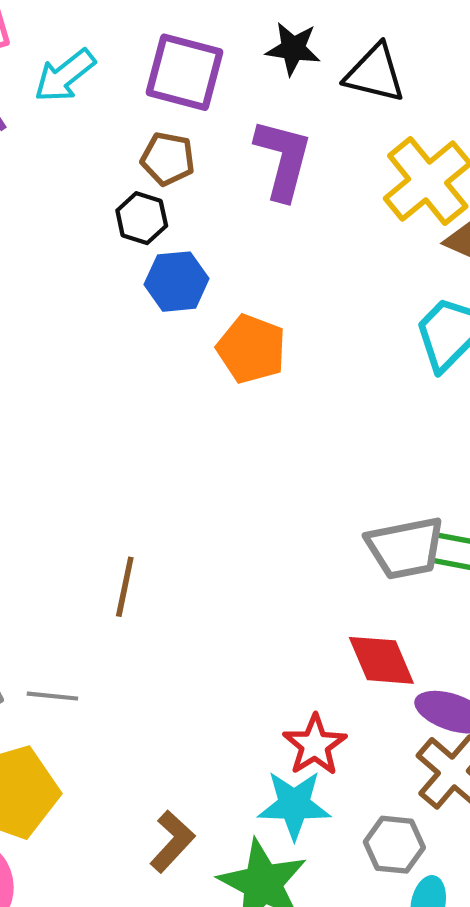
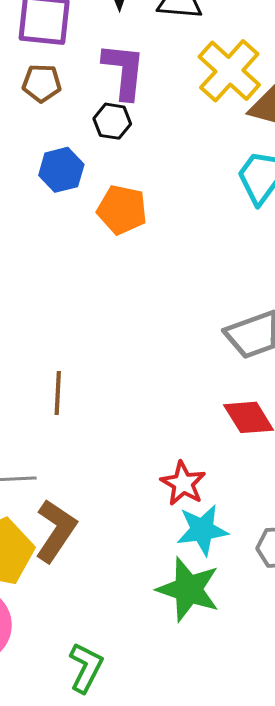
black hexagon: (142, 218) -> (112, 121), moved
red star: (315, 745) -> (183, 483), moved
brown L-shape: (172, 841) -> (56, 531), moved, size x1.4

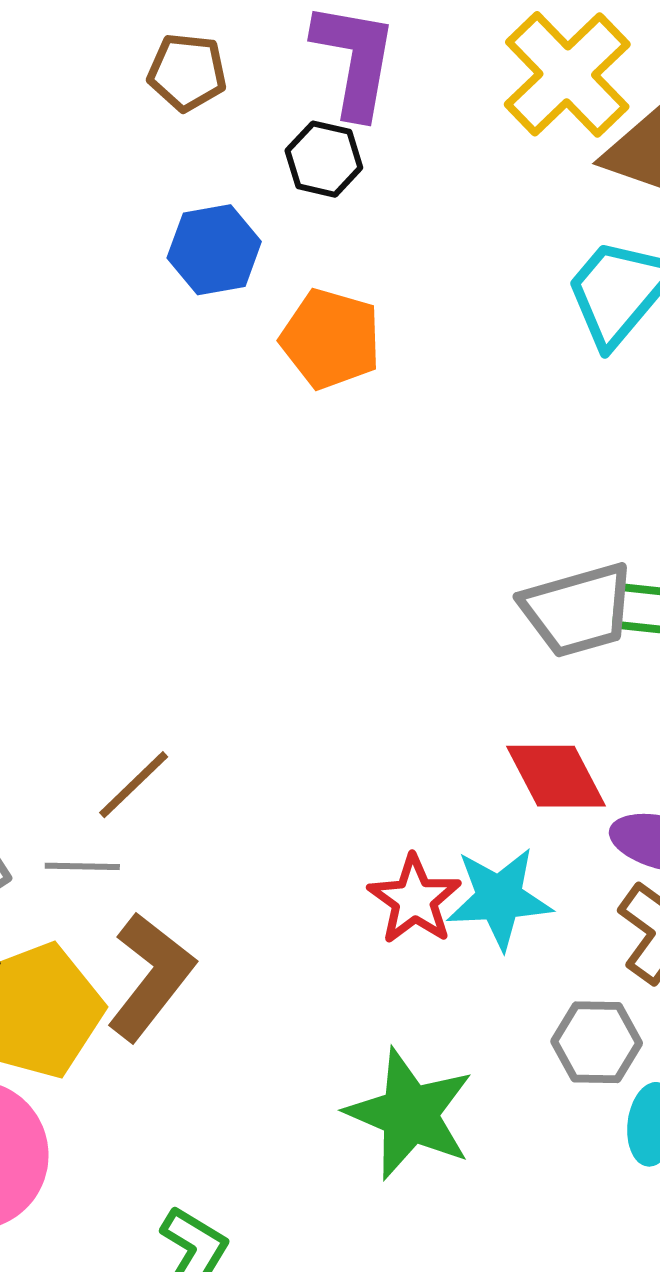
brown line: (58, 393) -> (134, 785), moved, turned 39
cyan star: (202, 530) -> (499, 898), moved

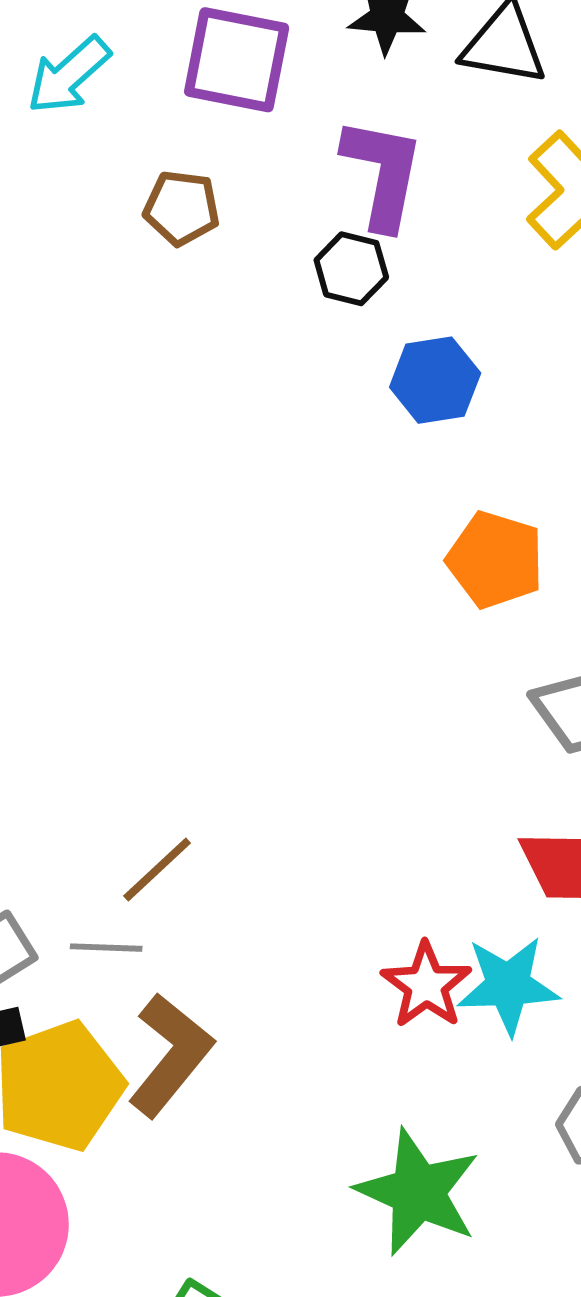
brown pentagon: (187, 72) -> (182, 208), moved
blue hexagon: (214, 250) -> (435, 380), moved
orange pentagon: (331, 339) -> (495, 560), moved

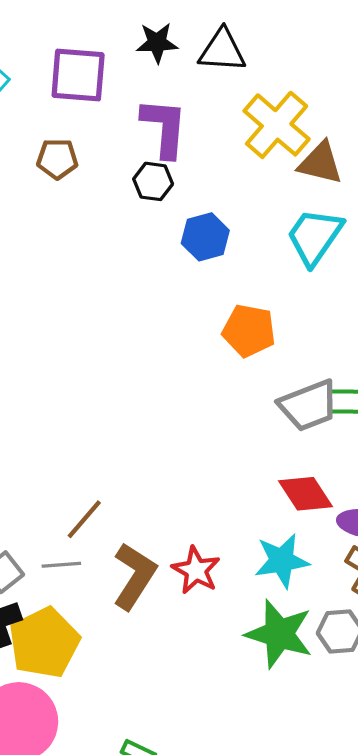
red star: (426, 985) -> (196, 570), moved
brown L-shape: (170, 1055) -> (134, 576), moved
green star: (418, 1192) -> (279, 634), moved

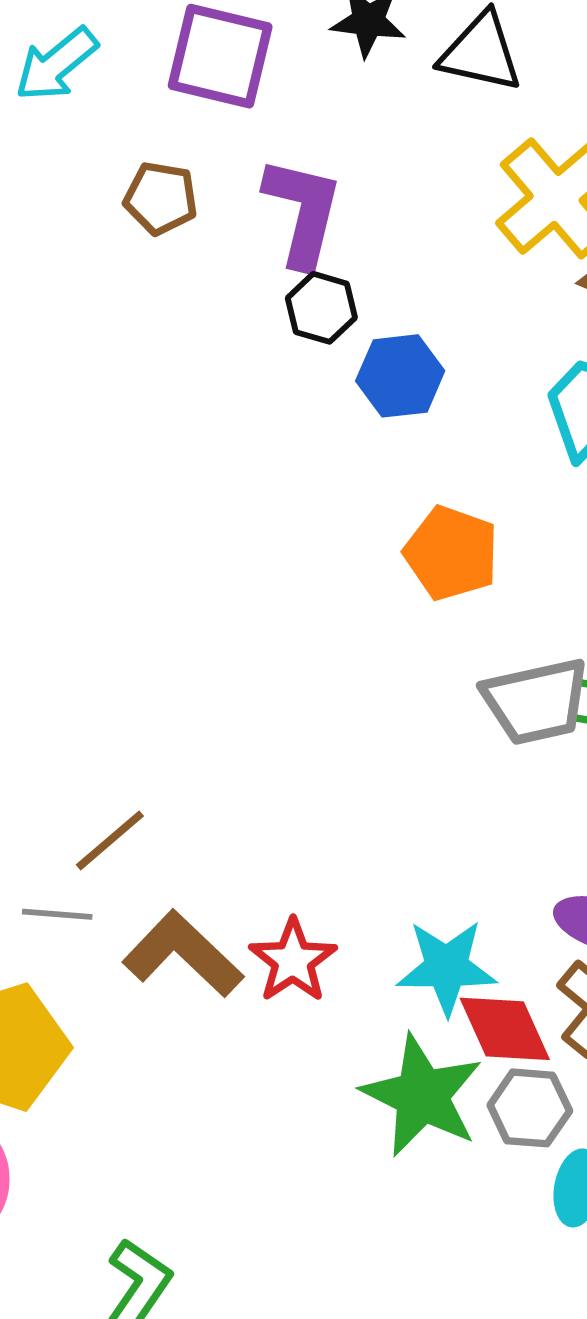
purple L-shape: (164, 128) -> (303, 212), moved
black hexagon: (153, 181) -> (321, 308), moved
red diamond: (305, 494) -> (505, 1029), moved
brown L-shape: (134, 576) -> (183, 954), turned -88

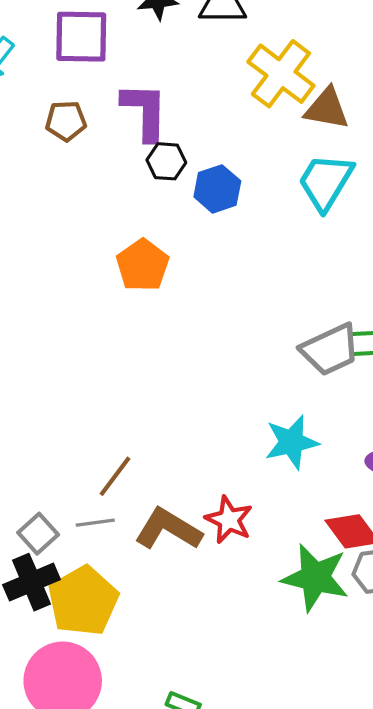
orange pentagon: (451, 553) -> (143, 265), moved, turned 30
cyan star: (447, 967) -> (292, 442), moved

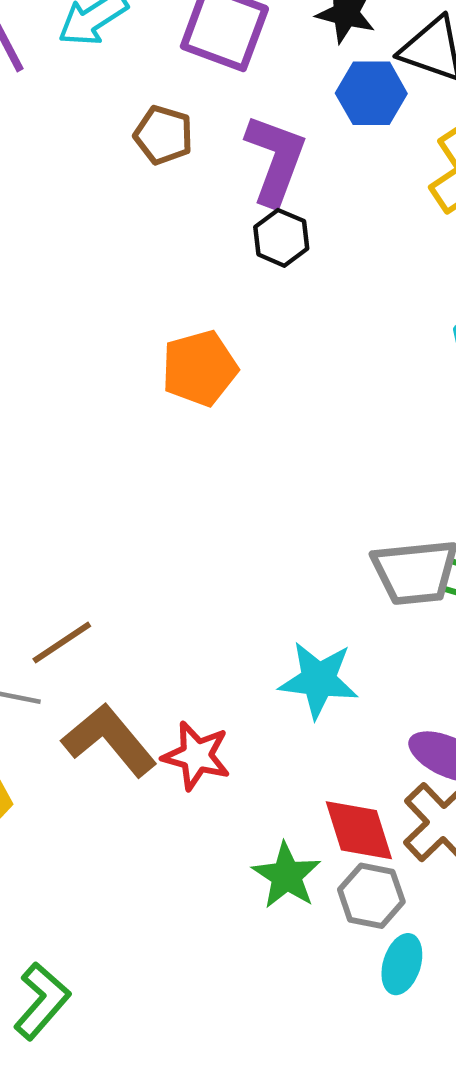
blue hexagon: (217, 189) -> (371, 93), moved
red star: (229, 520) -> (196, 756), turned -30
green star: (315, 578) -> (287, 876), size x0.7

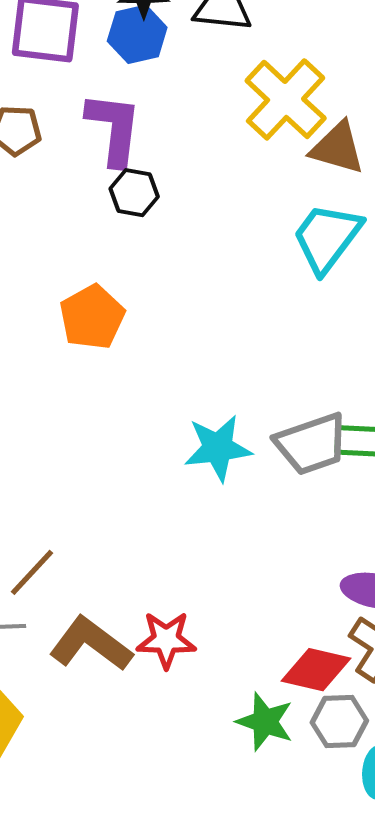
blue hexagon: (371, 93) -> (137, 34), moved
cyan star: (319, 680) -> (218, 448), moved
red diamond: (359, 830) -> (316, 670), turned -46

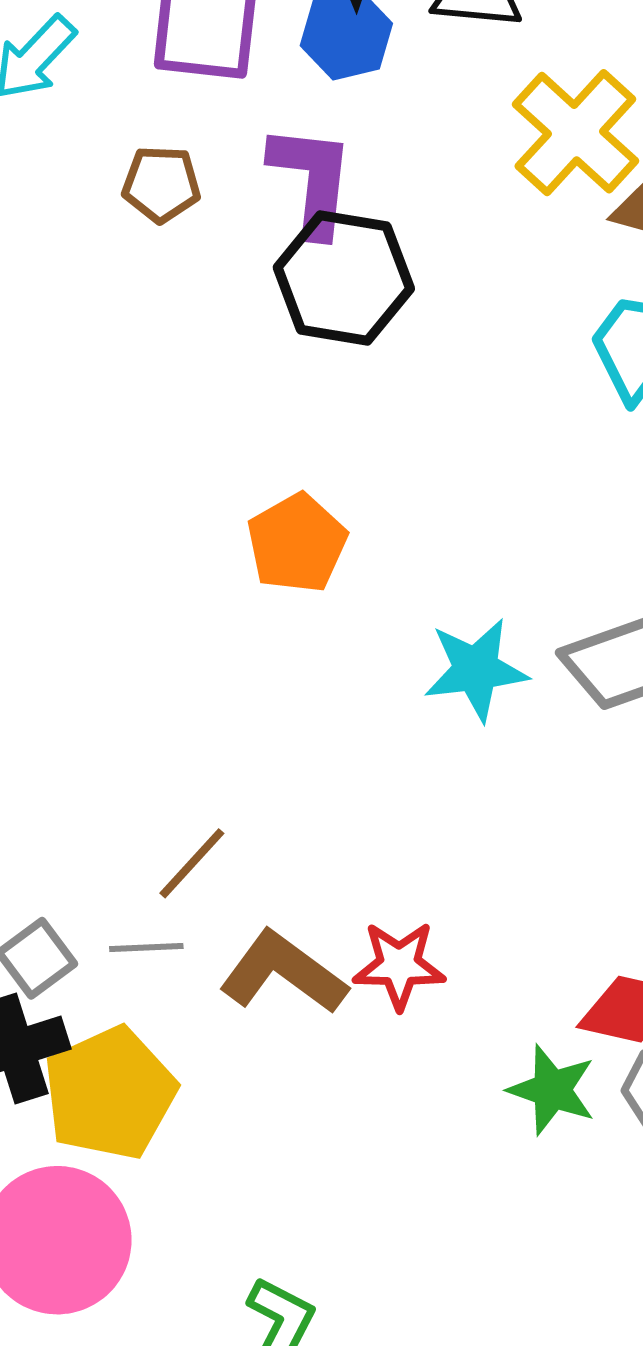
black hexagon: (134, 193) -> (344, 278), size x1.8
orange pentagon: (92, 317) -> (297, 543), moved

